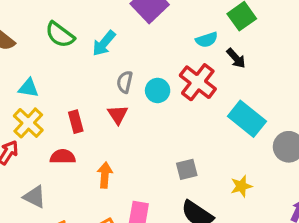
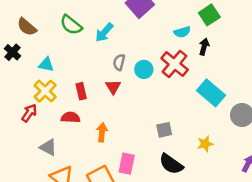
black arrow: (236, 58) -> (204, 47), turned -126

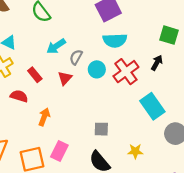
green square: (209, 15) -> (169, 35), turned 36
cyan arrow: (104, 32) -> (56, 46), moved
cyan semicircle: (182, 32) -> (115, 40), moved, size x1.5
red rectangle: (81, 91) -> (35, 75), turned -40

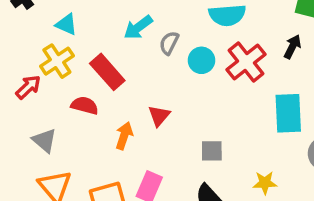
red rectangle: (35, 75) -> (107, 72), size x1.5
red triangle: (65, 78) -> (159, 116), moved
cyan rectangle: (152, 106) -> (288, 113), turned 35

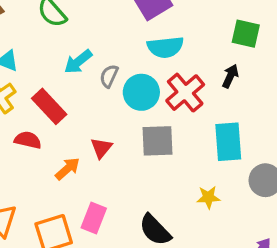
cyan circle: (201, 60) -> (141, 92), size x1.4
orange arrow: (124, 136) -> (68, 169), turned 32
gray square: (212, 151) -> (157, 141), moved, size x1.5
yellow star: (265, 183) -> (208, 197), moved

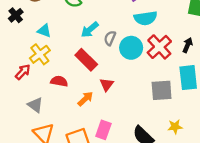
black arrow: (230, 76) -> (188, 45), moved
red rectangle: (49, 106) -> (86, 60), moved
gray square: (157, 141) -> (162, 90), moved
yellow star: (208, 197) -> (175, 127), moved

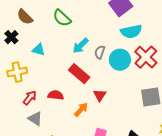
yellow cross: (40, 54) -> (17, 72), moved, turned 30
red arrow: (23, 72) -> (30, 98), moved

